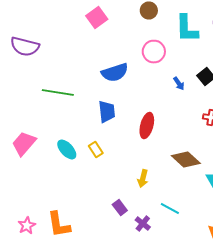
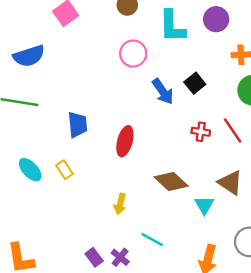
blue semicircle: (115, 72) -> (29, 56), moved
blue arrow: (179, 84) -> (163, 91), size x1.6
purple rectangle: (120, 208) -> (94, 257), moved

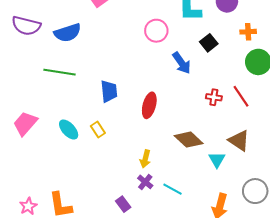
black square: (195, 83) -> (209, 43), moved
purple cross: (120, 257) -> (145, 182), moved

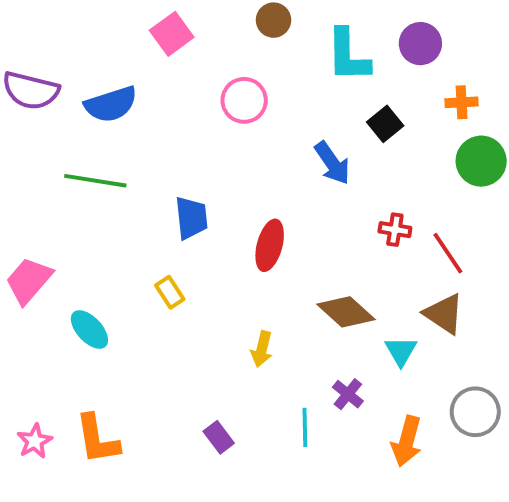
pink circle: (156, 31) -> (244, 100), moved
red line: (241, 96) -> (448, 253), moved
cyan ellipse: (69, 130) -> (89, 330), moved
purple cross: (145, 182) -> (348, 394), moved
cyan line: (172, 189) -> (305, 427), moved, turned 60

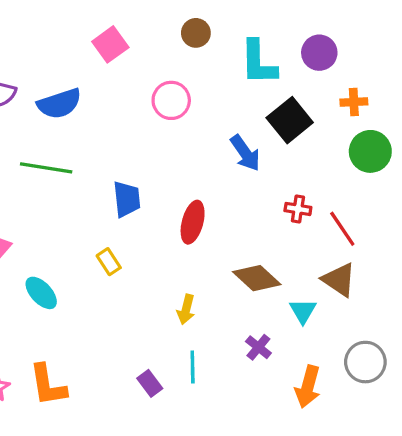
black square: (385, 124) -> (290, 120), size x1.5
cyan line: (305, 427) -> (193, 367), moved

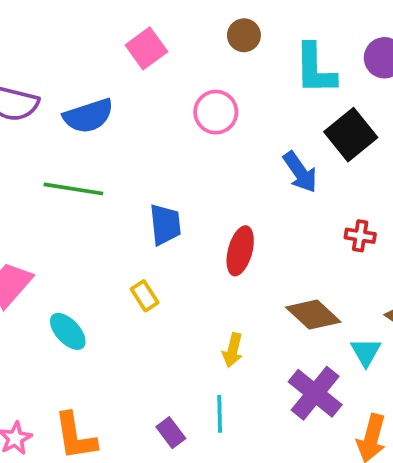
purple cross: (258, 347) -> (315, 393), size x1.8
cyan line: (193, 367) -> (220, 414), moved
purple rectangle: (150, 383) -> (171, 433), moved

